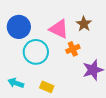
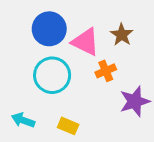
blue circle: (19, 27) -> (49, 29), moved

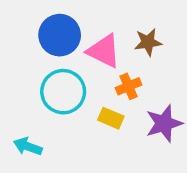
brown star: (122, 35) -> (148, 42), turned 30
yellow rectangle: (68, 126) -> (111, 118), moved

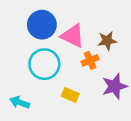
brown star: (148, 42) -> (107, 41), moved
yellow rectangle: (111, 118) -> (70, 95), moved

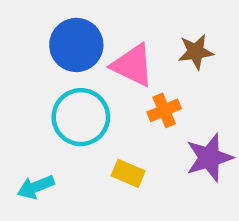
brown star: (107, 41) -> (196, 52), moved
cyan arrow: (20, 102) -> (36, 187), turned -42

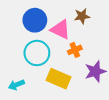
brown star: (196, 52) -> (82, 16), moved
yellow rectangle: (128, 173) -> (58, 79), size x1.6

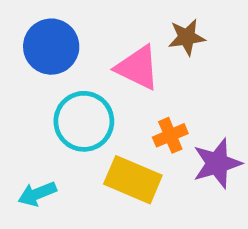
blue circle: (35, 20) -> (51, 47), moved
orange cross: (75, 50) -> (170, 135), moved

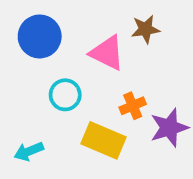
cyan circle: (84, 121) -> (65, 95), size x0.7

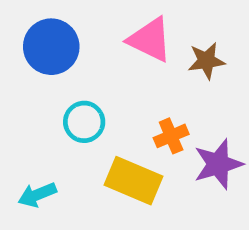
brown star: (145, 29) -> (206, 61), moved
pink triangle: (107, 53) -> (150, 40), moved

